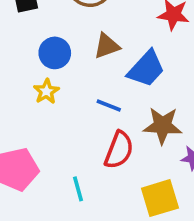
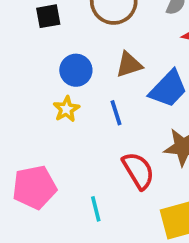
blue line: (109, 106) -> (116, 113), moved, turned 50
red semicircle: (119, 150) -> (138, 171), turned -54

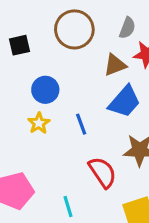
brown triangle: (129, 65) -> (115, 65), moved

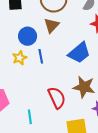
brown triangle: (115, 65) -> (52, 25), moved, turned -35
blue line: (81, 124) -> (41, 56), moved

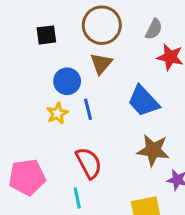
blue trapezoid: (79, 53) -> (143, 101), turned 90
red semicircle: (57, 98) -> (89, 163), moved

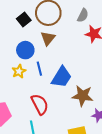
black square: (46, 35) -> (24, 20), moved, turned -32
blue trapezoid: (143, 101) -> (62, 77), moved, turned -105

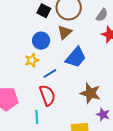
black square: (24, 20) -> (44, 11), turned -32
blue line: (39, 69) -> (50, 73), moved, turned 64
blue trapezoid: (62, 77) -> (76, 57), moved

